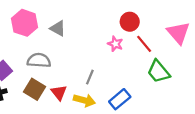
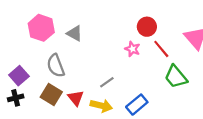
gray semicircle: (39, 60) -> (56, 66), turned -115
gray line: (90, 77) -> (107, 82), turned 32

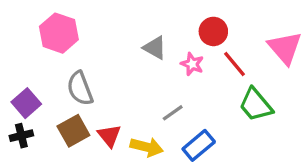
gray triangle: (75, 33) -> (155, 48), moved
gray line: (107, 82) -> (173, 113), moved
brown square: (51, 95) -> (73, 131), turned 30

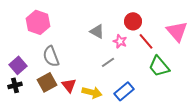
gray line: (173, 113) -> (108, 62), moved

